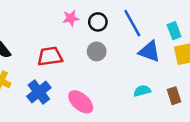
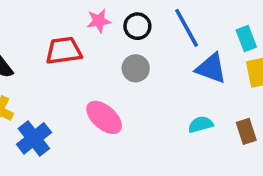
red trapezoid: (50, 56) -> (64, 51), moved
blue cross: (39, 92) -> (34, 138), moved
pink ellipse: (81, 102) -> (104, 117), moved

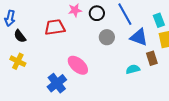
gray circle: (136, 68) -> (107, 37), moved
brown rectangle: (246, 131) -> (152, 58), moved
blue cross: (34, 138) -> (57, 83), moved

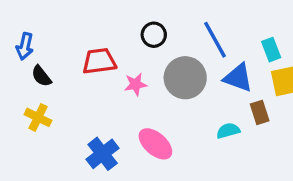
pink star: (75, 10) -> (136, 84), moved
black circle: (97, 13) -> (154, 35), moved
gray circle: (107, 37) -> (185, 78), size x1.6
pink ellipse: (78, 65) -> (155, 144), moved

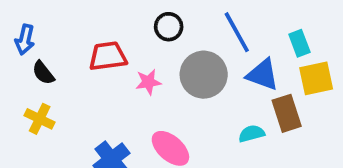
brown rectangle: (260, 112) -> (287, 113), size x1.4

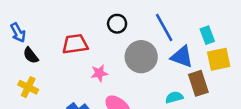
blue arrow: (25, 40) -> (18, 33), turned -42
pink star: (148, 82) -> (99, 73), moved

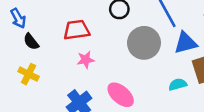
blue triangle: (182, 57) -> (185, 43), turned -35
pink star: (99, 73) -> (86, 60), moved

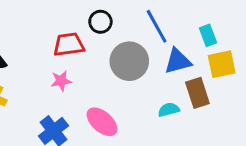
red trapezoid: (77, 30) -> (69, 44), moved

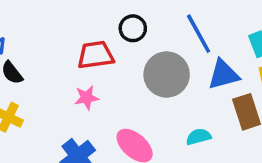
cyan semicircle: (169, 110) -> (199, 137), moved

